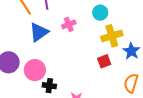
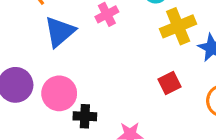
red square: (104, 61) -> (169, 83), moved

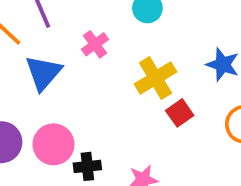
yellow cross: (178, 26) -> (155, 78), moved

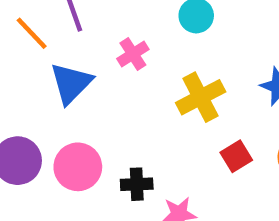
red square: (180, 113) -> (236, 156), moved
black cross: (87, 166) -> (137, 184), moved

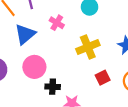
pink cross: (133, 54) -> (57, 23), turned -32
pink circle: (78, 167) -> (34, 67), moved

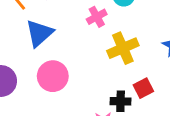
pink cross: (57, 23) -> (97, 17), moved, turned 32
black cross: (53, 87) -> (121, 101), moved

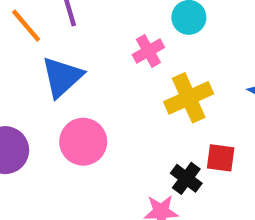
red square: (143, 88) -> (221, 158), turned 36
black cross: (121, 101) -> (186, 178), turned 36

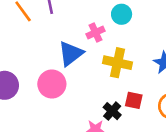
blue triangle: (62, 77) -> (71, 53), moved
yellow cross: (189, 98) -> (118, 63), turned 32

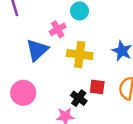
pink circle: (52, 84) -> (23, 93), moved

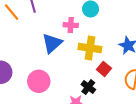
pink cross: (58, 29) -> (71, 25), turned 32
red square: (97, 87) -> (104, 69), moved, turned 32

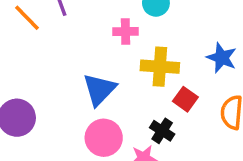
blue triangle: (52, 43) -> (99, 89), moved
pink circle: (39, 81) -> (104, 138), moved

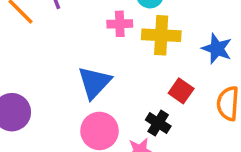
yellow cross: (160, 67) -> (161, 35), moved

